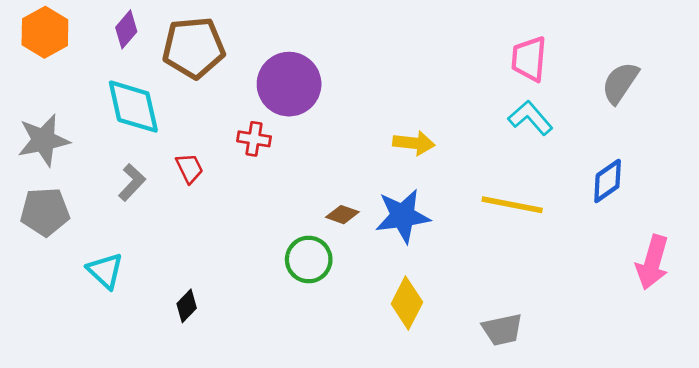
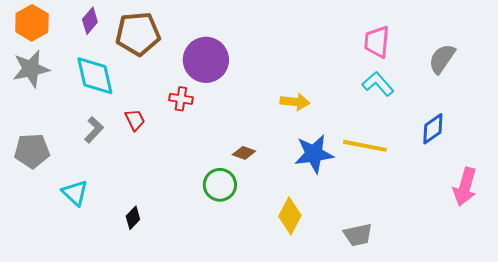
gray star: (43, 140) -> (31, 69), moved
blue star: (403, 216) -> (314, 154), moved

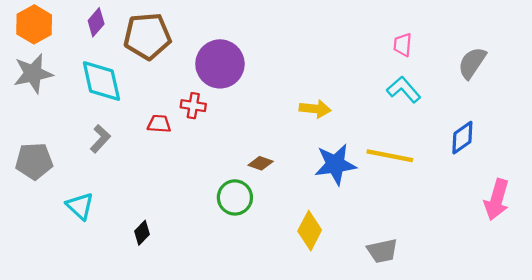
pink trapezoid: (377, 42) -> (403, 45), size x0.7
red trapezoid: (135, 120) -> (159, 124), moved, turned -60

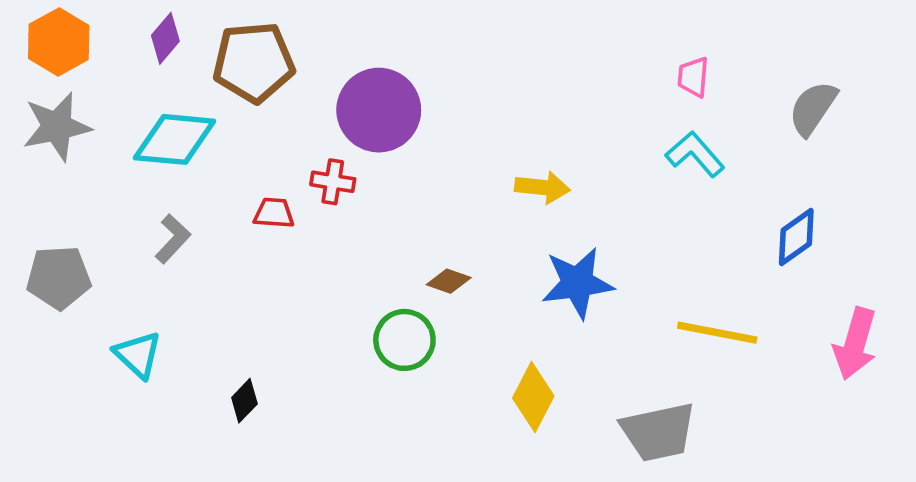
cyan diamond: (101, 81) -> (175, 139), turned -72
yellow line: (390, 156) -> (717, 333), moved
gray trapezoid: (382, 251) -> (658, 432), size x1.4

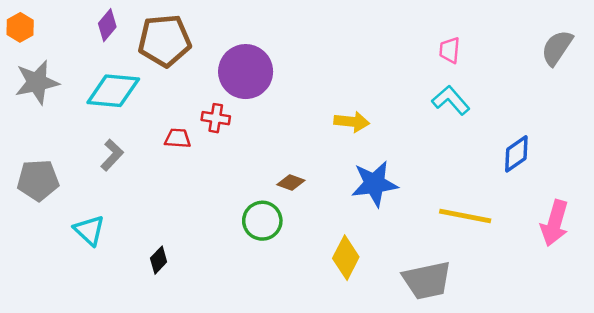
orange hexagon: (59, 42) -> (20, 27), moved, size x0.7
gray semicircle: (813, 108) -> (557, 48), moved

